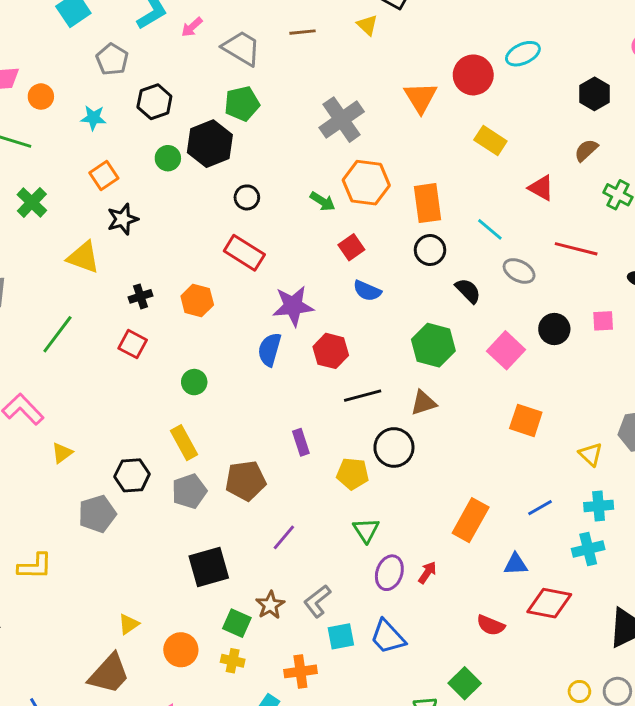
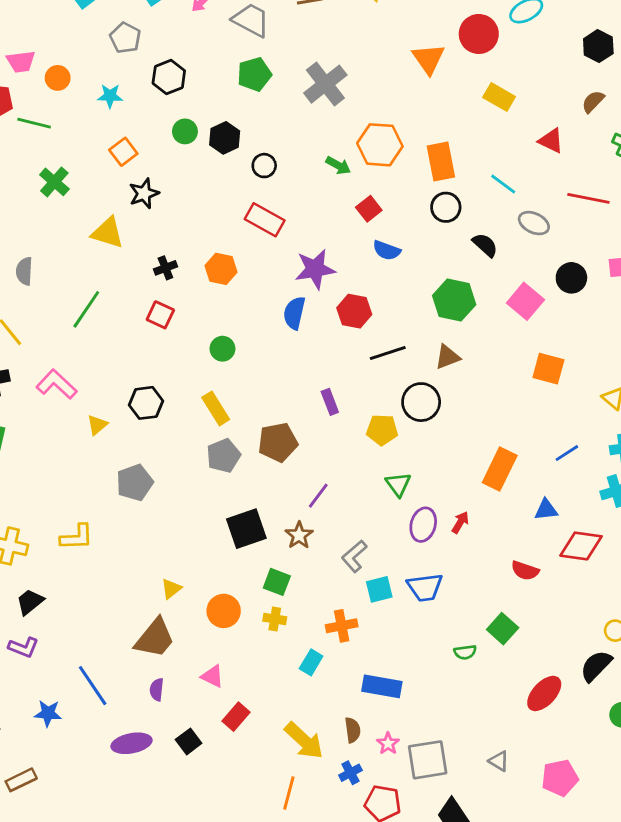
gray cross: (342, 120) -> (325, 84), moved
black hexagon: (210, 144) -> (225, 138), moved, size x0.7
black hexagon: (132, 475) -> (146, 403), moved
brown star: (270, 605) -> (299, 535), moved
blue trapezoid: (388, 637) -> (425, 587), turned -51

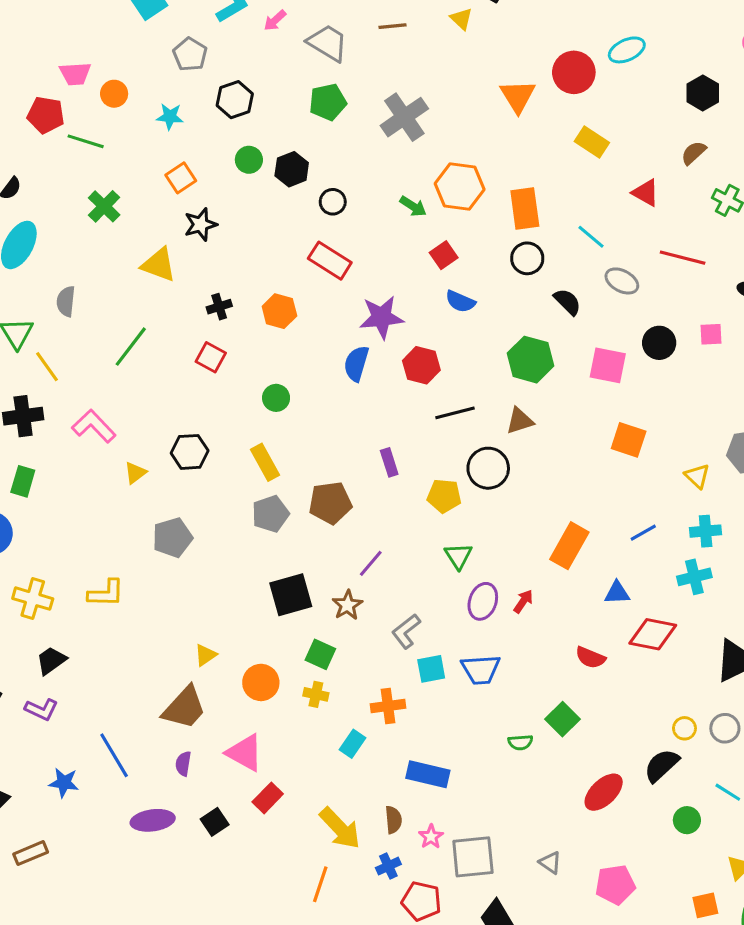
pink square: (525, 301) -> (608, 365), turned -32
pink triangle: (212, 676) -> (245, 753), size x1.5

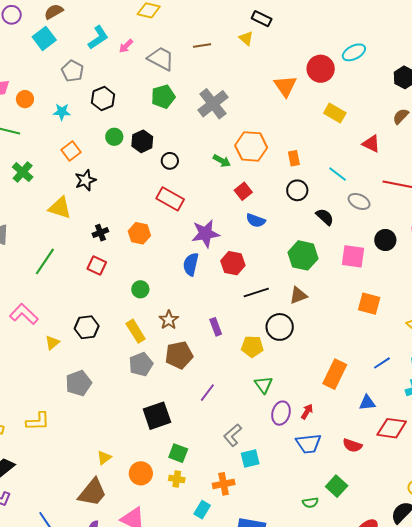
orange rectangle: (525, 208) -> (294, 158), size x0.6
brown star: (347, 605) -> (169, 320), moved
blue trapezoid: (481, 670) -> (308, 444), moved

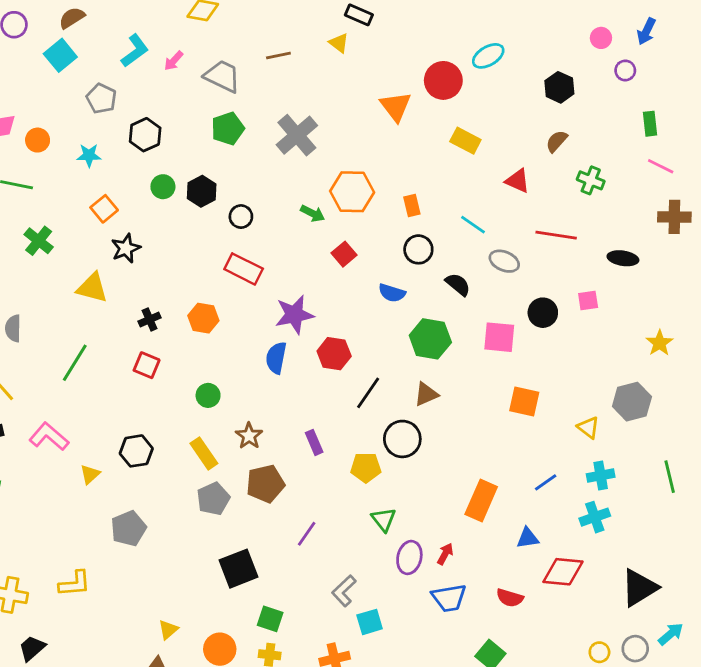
blue semicircle: (256, 221) -> (392, 293), moved
black line: (256, 293) -> (368, 393), turned -35

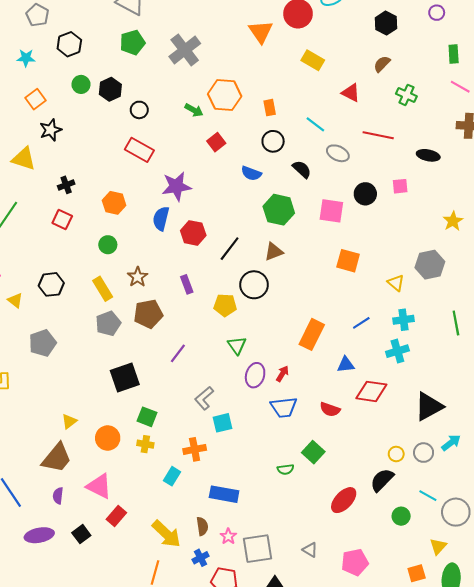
orange hexagon: (203, 318) -> (114, 203), moved
red hexagon: (334, 354) -> (193, 233), moved
yellow triangle: (90, 474) -> (15, 300), turned -42

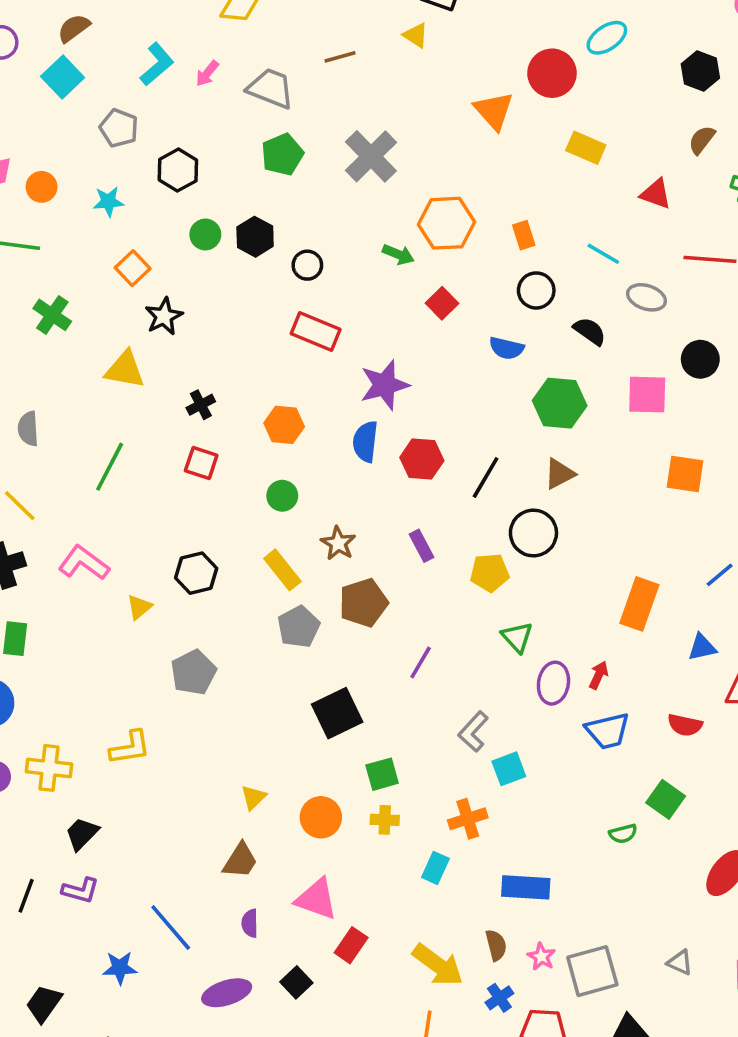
yellow triangle: (15, 300) -> (139, 607), turned 49
green square: (147, 417) -> (382, 774), turned -30
brown trapezoid: (57, 458) -> (240, 861), size x0.7

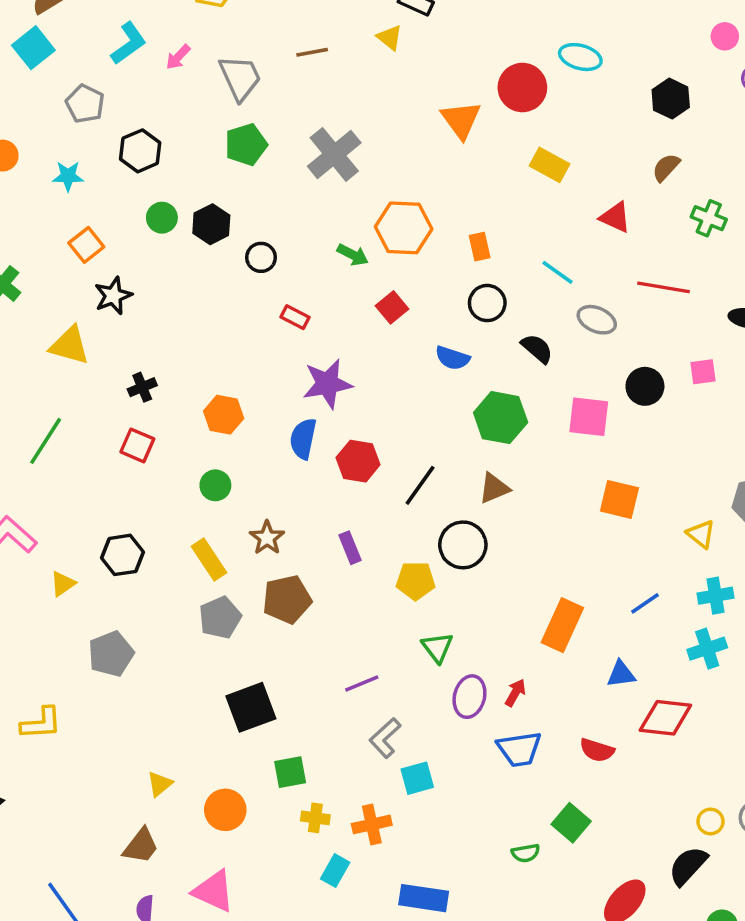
cyan ellipse: (607, 38) -> (580, 57), turned 45
gray trapezoid: (271, 88) -> (240, 78), turned 39
red rectangle: (316, 332) -> (295, 317), moved, size x0.6
purple line: (421, 663) -> (362, 683), moved, turned 32
yellow cross: (385, 820) -> (315, 818), moved

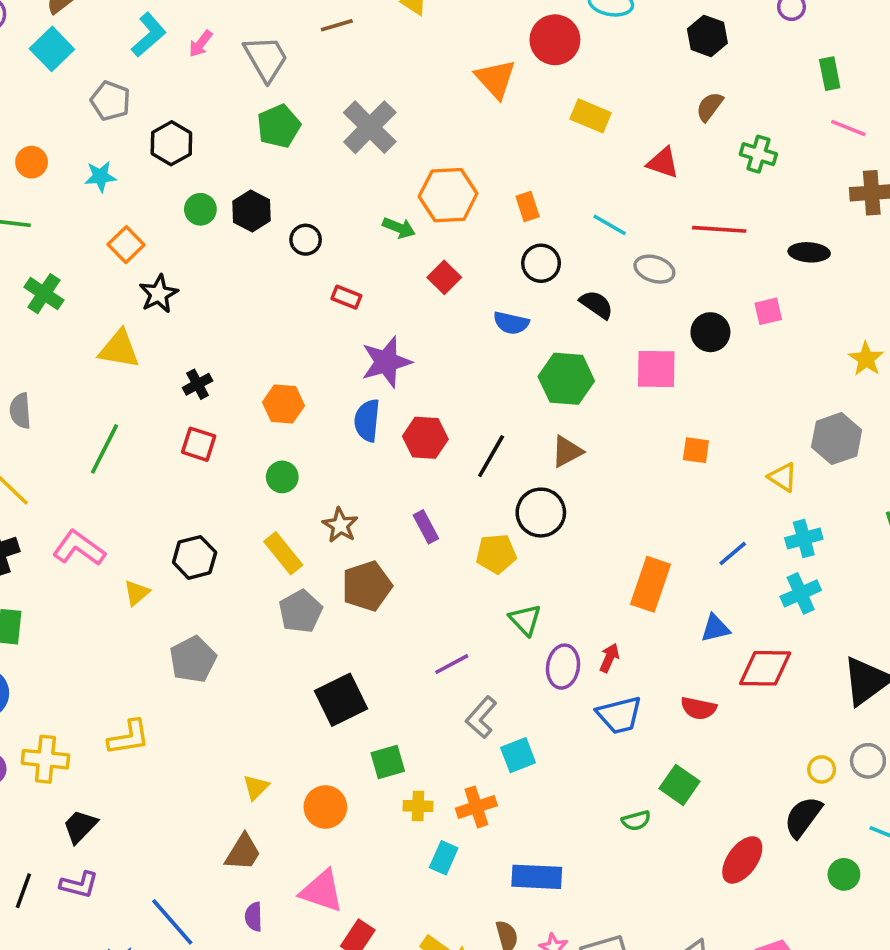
orange square: (619, 499) -> (696, 450), size x0.7

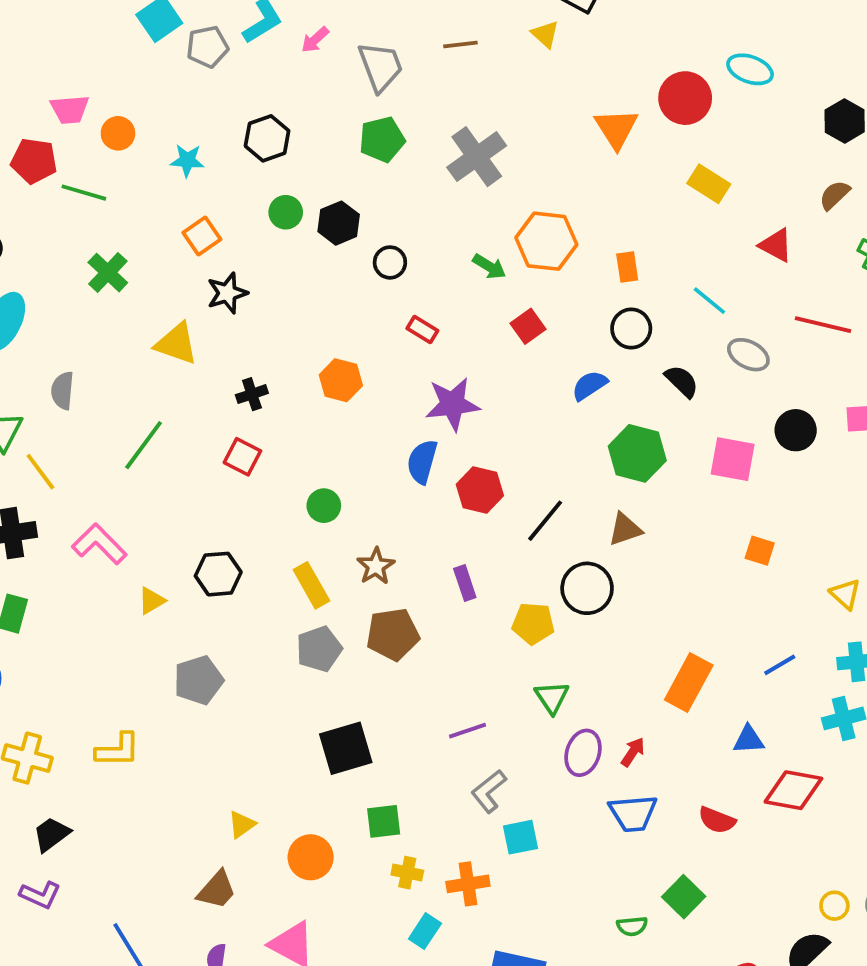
gray pentagon: (110, 101) -> (207, 47), moved, turned 30
blue semicircle: (511, 323) -> (590, 385), turned 124
orange hexagon: (283, 404) -> (341, 380), moved

